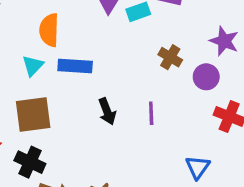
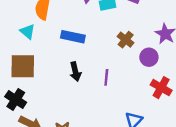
cyan triangle: (33, 66) -> (28, 32), turned -42
blue rectangle: (75, 66) -> (73, 37), moved

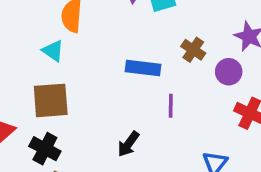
blue rectangle: (73, 37) -> (143, 68), moved
black arrow: (75, 72) -> (128, 144), moved, turned 54

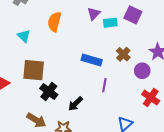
cyan triangle: (53, 51) -> (24, 36), moved
black cross: (45, 149) -> (49, 92), moved

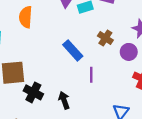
blue rectangle: (92, 60) -> (73, 50), turned 42
black arrow: (75, 104) -> (64, 100), turned 126

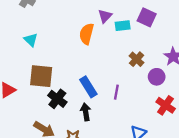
orange semicircle: (26, 17) -> (87, 34), moved
blue rectangle: (73, 50) -> (88, 87), moved

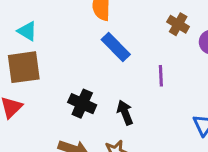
brown square: (41, 76) -> (24, 67), moved
blue rectangle: (88, 87) -> (116, 47), moved

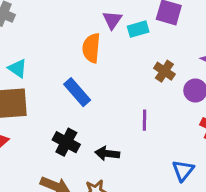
blue rectangle: (116, 47) -> (77, 92), moved
black arrow: (125, 113) -> (107, 153), turned -65

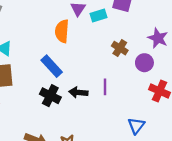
black cross: (66, 142) -> (50, 96), moved
black arrow: (107, 153) -> (78, 92), moved

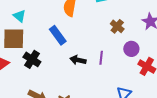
purple circle: (144, 63) -> (131, 49), moved
black cross: (50, 96) -> (32, 59), moved

